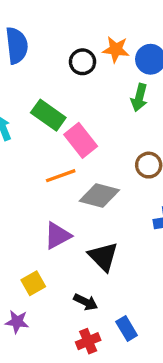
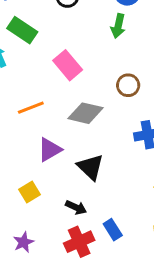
green rectangle: (48, 115) -> (22, 30), moved
orange line: (61, 176) -> (31, 108), moved
purple star: (17, 322) -> (24, 242), moved, turned -30
red cross: (88, 341) -> (79, 242), size x1.4

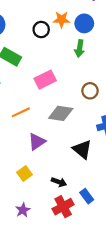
pink rectangle: (68, 65) -> (45, 80), turned -72
black triangle: (90, 167) -> (82, 149), moved

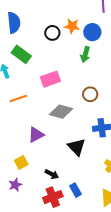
orange line: (21, 112) -> (18, 99), moved
purple star: (23, 210) -> (15, 185), moved

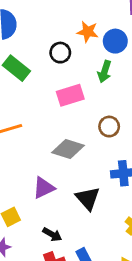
black circle: (52, 33) -> (60, 53), moved
pink rectangle: (50, 79) -> (70, 95), moved
purple triangle: (36, 135) -> (44, 188), moved

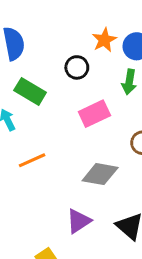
orange star: (88, 32) -> (104, 40), turned -30

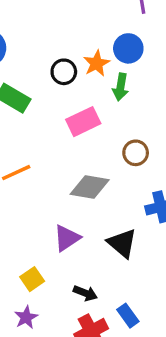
orange star: (104, 40) -> (97, 63), moved

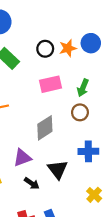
green arrow: (121, 87) -> (83, 88), moved
gray diamond: (90, 187) -> (45, 128), turned -55
black arrow: (85, 293) -> (32, 183), moved

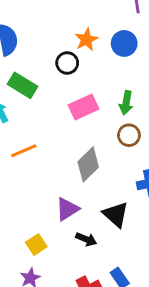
orange star: (68, 48) -> (86, 40), moved

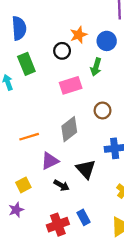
green rectangle: (22, 85) -> (26, 64), turned 30
green arrow: (126, 103) -> (96, 67), moved
orange line: (24, 151) -> (29, 137), moved

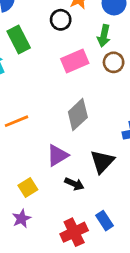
brown circle: (103, 110) -> (114, 62), moved
orange line: (29, 137) -> (16, 121), moved
black triangle: (86, 169) -> (102, 162), turned 30

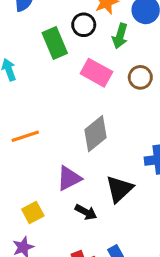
green arrow: (104, 36) -> (120, 36), moved
green rectangle: (19, 40) -> (55, 43), moved
pink rectangle: (75, 61) -> (96, 73), turned 48

